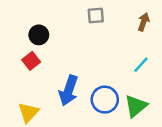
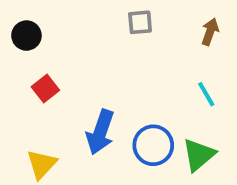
black circle: (39, 35) -> (26, 36), moved
cyan line: (141, 65) -> (206, 94), turned -72

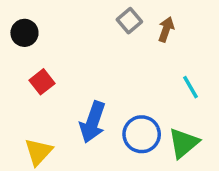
gray square: (140, 22) -> (129, 21), turned -35
brown arrow: (210, 32) -> (166, 29), moved

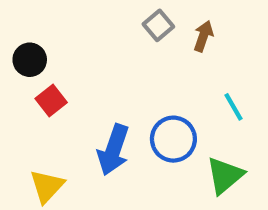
black circle: (24, 33) -> (30, 60), moved
blue circle: (142, 134) -> (173, 139), moved

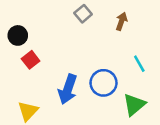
gray square: (158, 25) -> (83, 14), moved

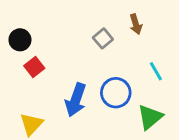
gray square: (83, 14) -> (103, 38), moved
brown arrow: (121, 21) -> (136, 24), turned 144

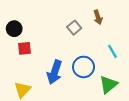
red square: (34, 67) -> (25, 48), turned 32

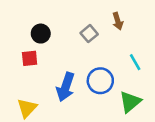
black circle: (14, 29) -> (41, 34), moved

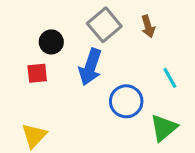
gray square: (89, 34) -> (104, 25), moved, size x1.5
blue arrow: (66, 87) -> (90, 67), moved

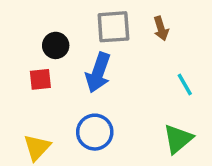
gray square: (104, 25) -> (113, 27), turned 36
blue circle: (126, 101) -> (95, 132), moved

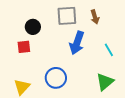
blue arrow: (98, 73) -> (77, 43), moved

